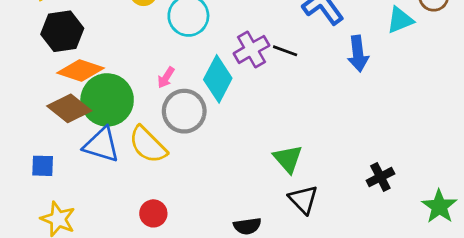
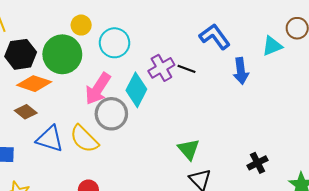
pink arrow: (166, 77) -> (98, 89), size x2.0
green circle: (107, 100) -> (62, 54), moved
brown diamond: (69, 108) -> (26, 112), size x0.7

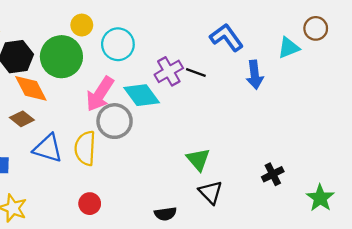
orange diamond: (34, 84) -> (31, 88), turned 44
cyan diamond: (136, 90) -> (142, 95), turned -64
yellow semicircle: (84, 139) -> (85, 148), turned 48

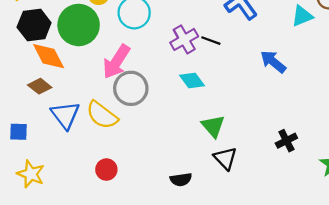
blue arrow: (255, 75) -> (273, 62), moved, turned 136
cyan diamond: (142, 95) -> (192, 81), moved, size x0.7
blue triangle: (48, 148) -> (65, 115), turned 36
yellow semicircle: (85, 148) -> (102, 115), turned -56

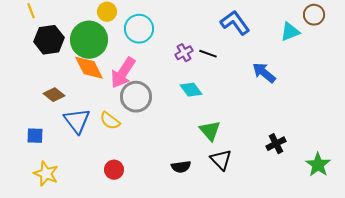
purple cross: (184, 39) -> (184, 53), size x0.7
orange diamond: (49, 56) -> (89, 68), moved
yellow semicircle: (102, 115) -> (110, 121), size x0.7
black semicircle: (181, 180) -> (181, 167), moved

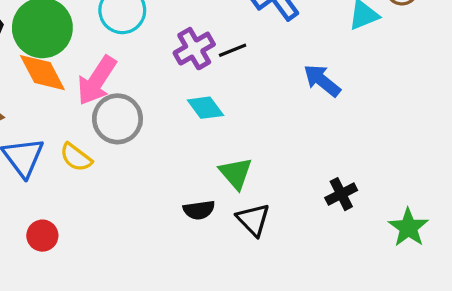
purple cross: (184, 53) -> (194, 49), size x1.4
black line: (208, 54) -> (233, 50), turned -42
black semicircle: (181, 167) -> (199, 210), moved
red circle: (114, 170) -> (42, 236), moved

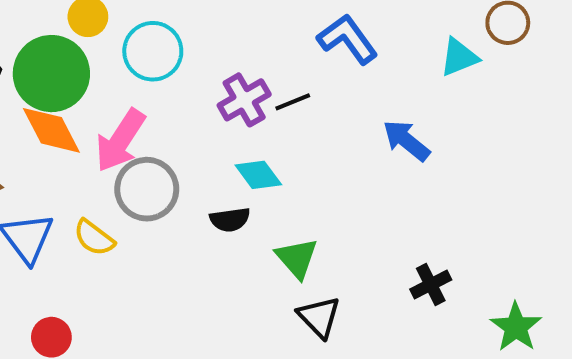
black semicircle: (199, 210) -> (230, 220), moved

